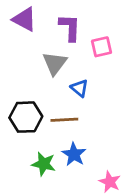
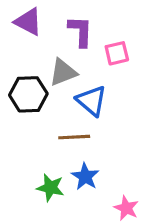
gray triangle: (55, 63) -> (63, 72), turned 32
blue triangle: (79, 88) -> (92, 101), size x1.5
black hexagon: (26, 117) -> (28, 94), moved

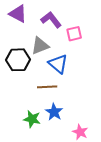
purple L-shape: (80, 31) -> (51, 20), turned -40

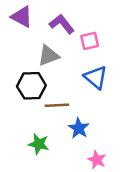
black hexagon: (18, 60) -> (31, 86), moved
blue triangle: (58, 64) -> (96, 77), moved
blue star: (54, 112) -> (79, 128), moved

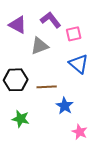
purple triangle: (22, 17) -> (18, 25), moved
black hexagon: (31, 86) -> (16, 80), moved
green star: (39, 144) -> (21, 119), moved

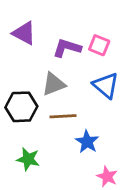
purple L-shape: (51, 20) -> (67, 48), moved, turned -35
pink square: (74, 34) -> (99, 45), turned 35
gray triangle: (40, 46) -> (54, 84), moved

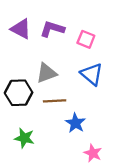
purple L-shape: (67, 48) -> (52, 29), moved

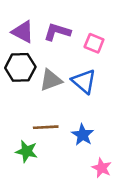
blue triangle: (92, 74) -> (84, 81), moved
black hexagon: (19, 93) -> (20, 67), moved
brown line: (55, 101) -> (46, 127), moved

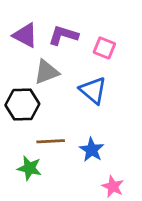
black hexagon: (20, 67) -> (22, 105), moved
gray triangle: (51, 80) -> (46, 72), moved

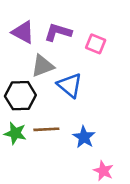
blue triangle: (93, 90) -> (70, 85), moved
green star: (29, 168) -> (15, 133), moved

